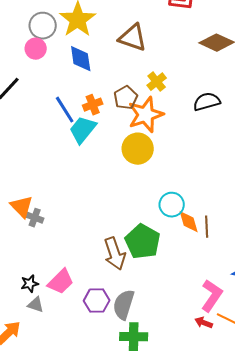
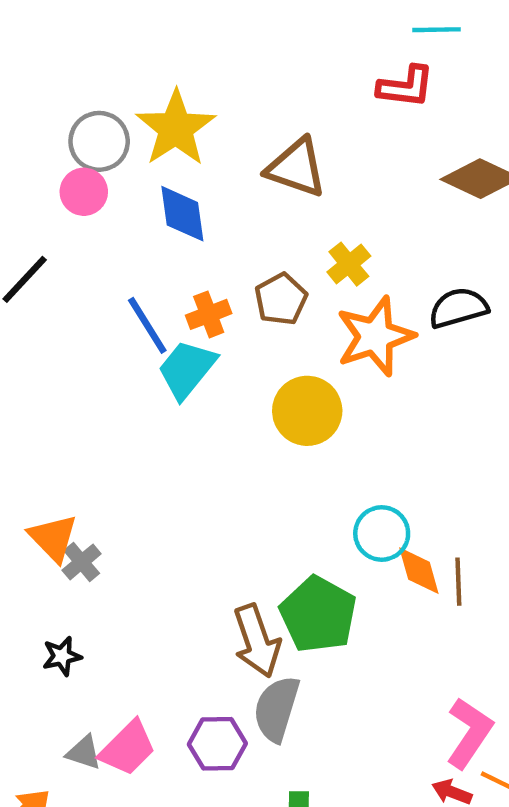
orange star: (146, 115) -> (375, 336), moved
gray cross: (35, 218) -> (82, 562), turned 30
pink trapezoid: (61, 282) -> (128, 748), moved
black star: (30, 284) -> (62, 656), moved
gray semicircle: (124, 305) -> (277, 709), moved

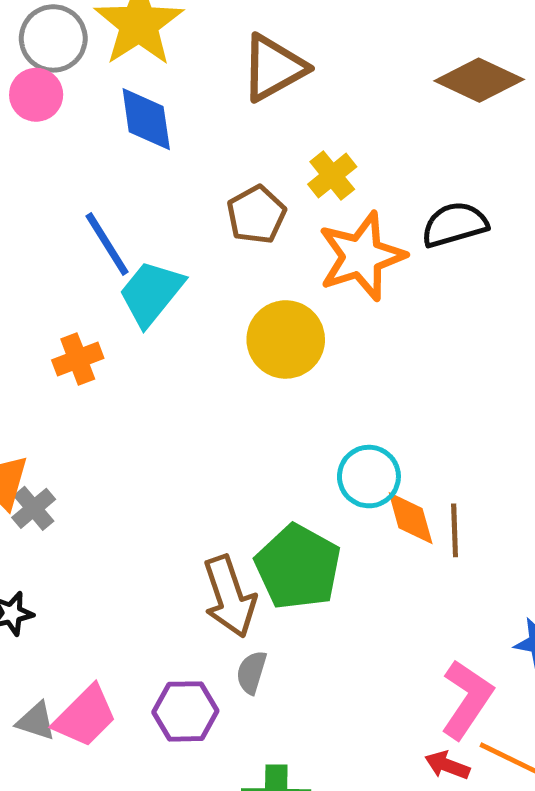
brown triangle: (296, 168) -> (273, 68), turned -48
orange cross: (209, 314) -> (78, 359), moved
gray semicircle: (277, 709) -> (251, 672), size x0.6

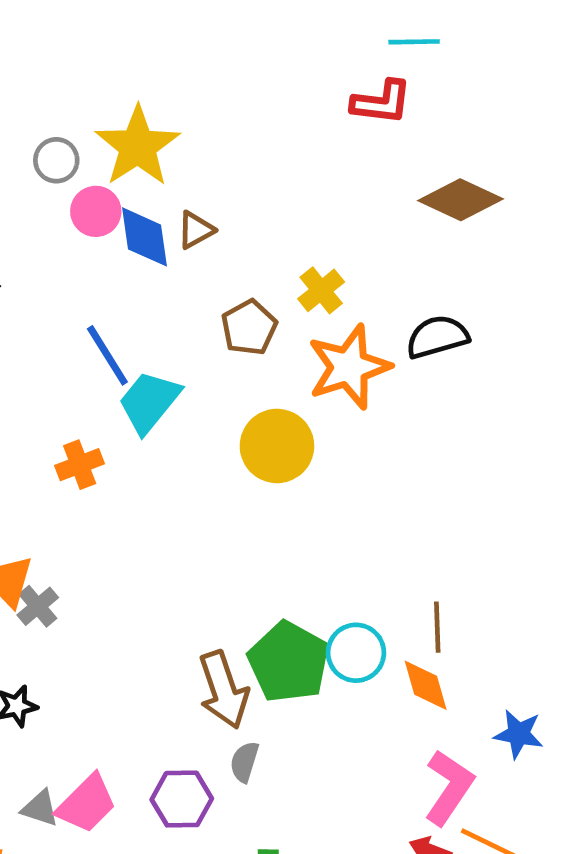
gray circle: (53, 38) -> (56, 160), size x0.7
brown triangle: (273, 68) -> (196, 230), moved, size x0.6
pink circle: (36, 95) -> (96, 211), moved
cyan circle: (369, 477) -> (356, 653), moved
orange diamond: (411, 518) -> (426, 685), moved

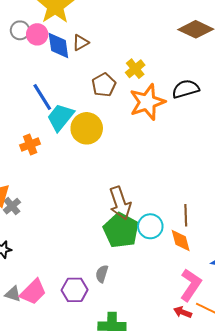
gray circle: (56, 160) -> (20, 30), moved
yellow circle: (277, 446) -> (87, 128), moved
brown arrow: (224, 690) -> (120, 203), moved

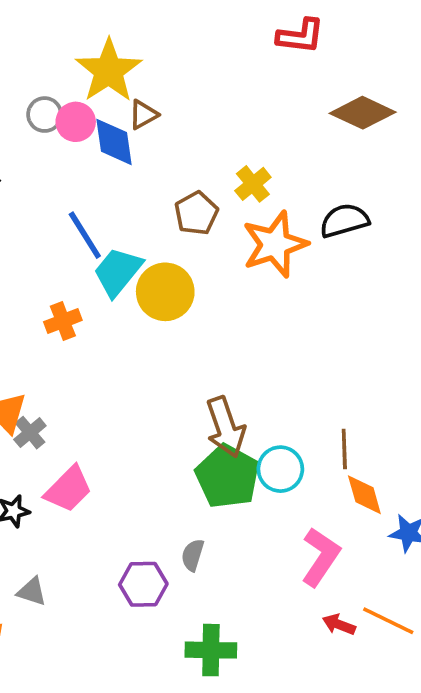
brown triangle: (81, 42) -> (143, 115), moved
orange diamond: (181, 240) -> (364, 495), moved
pink L-shape: (191, 285) -> (321, 557), moved
pink trapezoid: (33, 292) -> (68, 489), moved

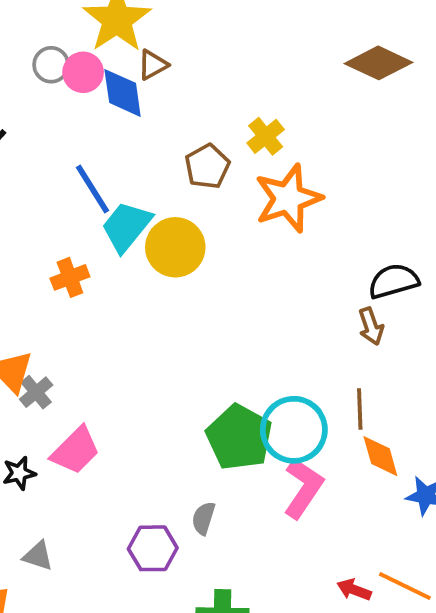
black semicircle: (344, 221) -> (394, 281), moved
brown arrow: (226, 427) -> (371, 326), moved, size x0.6
cyan circle: (280, 469) -> (294, 430), size x1.4
pink L-shape: (321, 557) -> (303, 488), moved

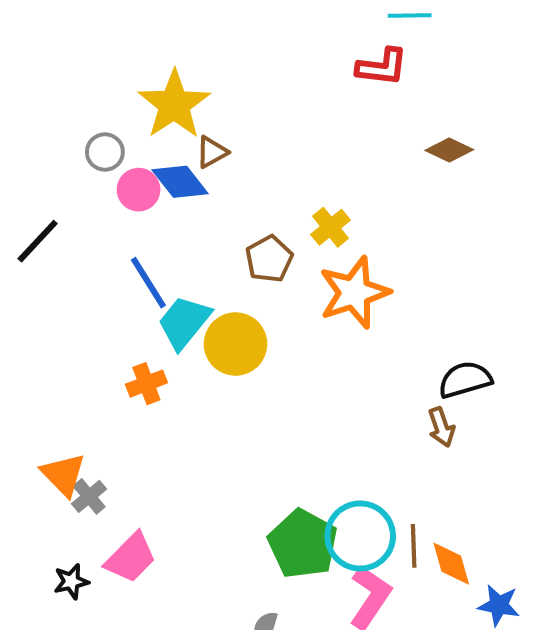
brown diamond: (379, 63) -> (449, 150), size x0.7
pink circle: (83, 72) -> (139, 190), moved
blue diamond: (123, 93) -> (180, 182), turned -30
orange cross: (70, 277) -> (146, 384), moved
brown line: (360, 409) -> (414, 546), moved

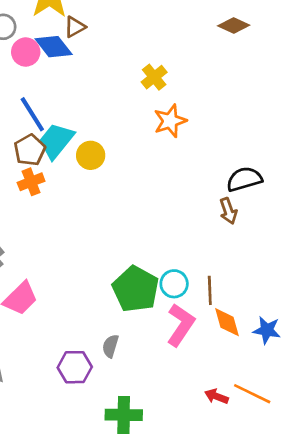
brown pentagon: (269, 259) -> (30, 150), moved
orange star: (354, 293) -> (170, 121), size x0.7
yellow circle: (236, 344) -> (91, 155), size x0.7
cyan circle: (360, 536) -> (174, 284), size x0.6
orange diamond: (451, 564) -> (227, 322), moved

